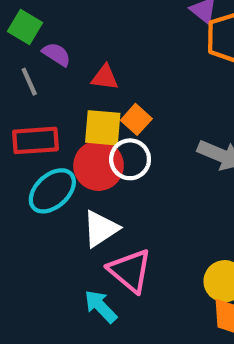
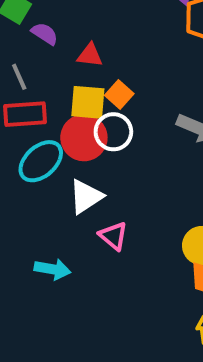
gray line: (29, 82) -> (19, 77), moved
pink triangle: (130, 271) -> (113, 236), size x0.7
cyan arrow: (101, 306) -> (53, 269), moved, turned 144

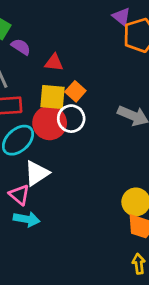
white triangle: (86, 197) -> (37, 173), moved
pink triangle: (113, 236) -> (19, 195), moved

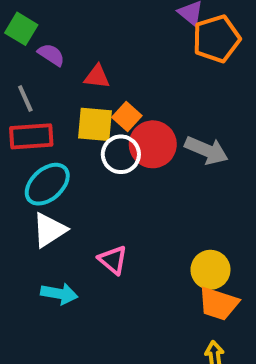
red circle: (50, 123) -> (153, 144), moved
white triangle: (37, 173) -> (49, 230), moved
pink triangle: (19, 195) -> (113, 260), moved

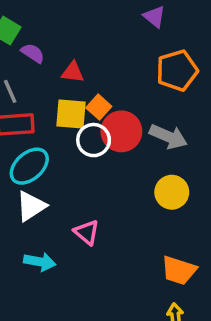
orange pentagon: (216, 39) -> (177, 71), moved
yellow circle: (210, 270) -> (172, 192), moved

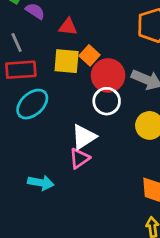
white circle: (94, 140) -> (107, 101), moved
white triangle: (31, 206) -> (84, 137), moved
pink triangle: (87, 232) -> (79, 158), turned 45

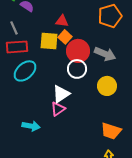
red triangle: (68, 27) -> (62, 21), moved

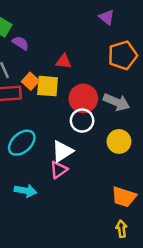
orange square: (65, 37) -> (30, 81), moved
cyan ellipse: (25, 71) -> (22, 143), moved

